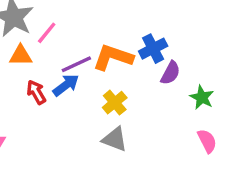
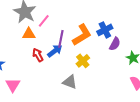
orange L-shape: (113, 57) -> (82, 35), turned 130
purple line: (76, 64) -> (61, 39), turned -54
gray triangle: (115, 139) -> (70, 82), moved

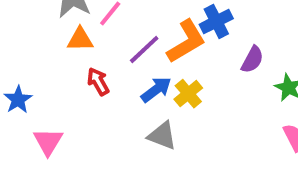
blue cross: (105, 30) -> (216, 21), moved
purple line: (61, 39) -> (144, 49), turned 36
blue arrow: (55, 51) -> (156, 90), moved

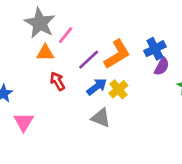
blue cross: (216, 21) -> (155, 49), moved

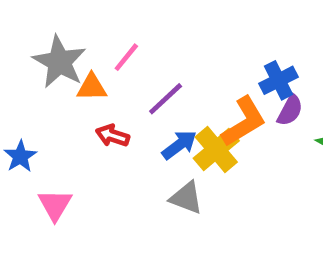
gray star: (40, 23) -> (59, 62), moved
orange L-shape: (117, 54) -> (244, 122), moved
red arrow: (57, 81) -> (113, 136), turned -42
yellow cross: (118, 89) -> (216, 149), size x1.4

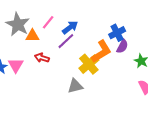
blue arrow: (179, 145) -> (70, 27), moved
gray triangle: (186, 198) -> (75, 86), turned -35
pink triangle: (55, 205) -> (16, 65), moved

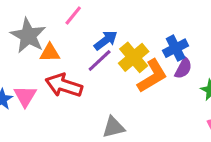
pink line: (48, 22) -> (73, 15), moved
red arrow: (42, 58) -> (64, 85), size x1.6
yellow cross: (89, 64) -> (134, 57), moved

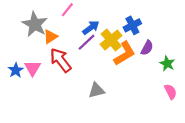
blue cross: (176, 48) -> (132, 25), moved
orange triangle: (50, 53) -> (50, 37), turned -32
red arrow: (64, 85) -> (61, 60), turned 35

